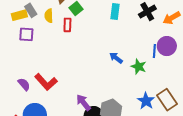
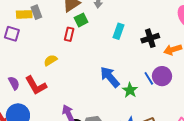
yellow semicircle: (49, 16) -> (50, 60), moved, turned 48
purple square: (26, 34) -> (12, 34), moved
blue line: (154, 51) -> (149, 78), turned -48
blue arrow: (116, 58) -> (110, 77), size x1.6

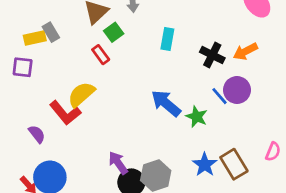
red rectangle: (69, 34) -> (101, 55), turned -40
black cross: (150, 38) -> (212, 55), moved, turned -36
yellow semicircle: (50, 60) -> (81, 94), size x1.5
red L-shape: (36, 85) -> (65, 113), moved

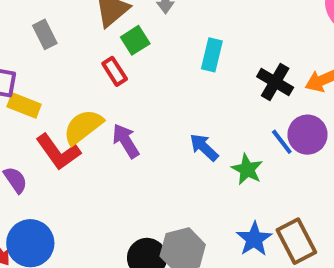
yellow rectangle: (35, 38) -> (24, 105), moved, turned 30
blue arrow: (166, 103) -> (204, 147), size x0.7
purple arrow: (118, 163) -> (126, 141), moved

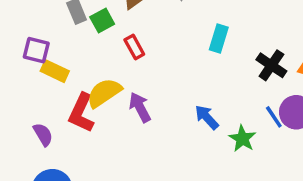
green square: (135, 40) -> (102, 21), moved
red L-shape: (58, 152) -> (81, 113), turned 57

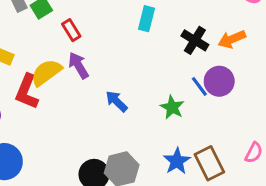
purple arrow: (140, 107) -> (78, 65), moved
blue arrow: (207, 117) -> (117, 101), moved

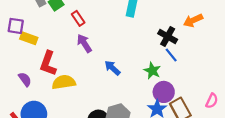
black cross: (195, 40) -> (168, 37), moved
yellow semicircle: (46, 72) -> (64, 82), moved, turned 30
purple circle: (219, 81) -> (164, 92), moved

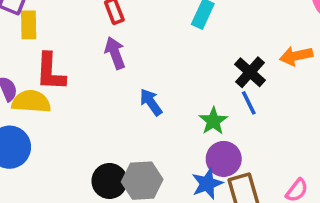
yellow rectangle: (29, 38) -> (29, 25), turned 56
red L-shape: (48, 63) -> (50, 72), turned -30
yellow semicircle: (64, 82) -> (31, 102), moved

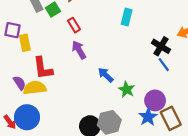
green star: (213, 121) -> (127, 89), moved

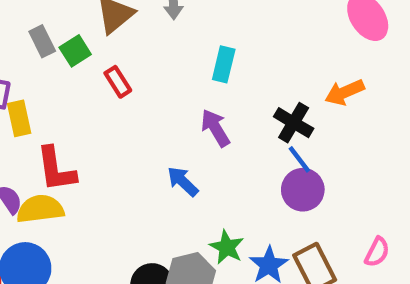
purple arrow: (79, 50) -> (215, 128), moved
green star: (127, 89) -> (227, 247), moved
purple circle: (155, 100) -> (303, 190), moved

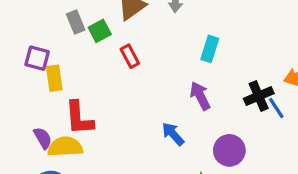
black cross: (294, 123) -> (259, 96), turned 32
blue line: (299, 159) -> (276, 108), moved
purple circle: (303, 190) -> (229, 150), moved

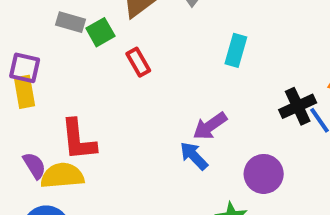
gray rectangle: (76, 22) -> (71, 22), turned -50
yellow rectangle: (54, 78) -> (25, 92), moved
purple arrow: (200, 96) -> (210, 126), moved, turned -96

